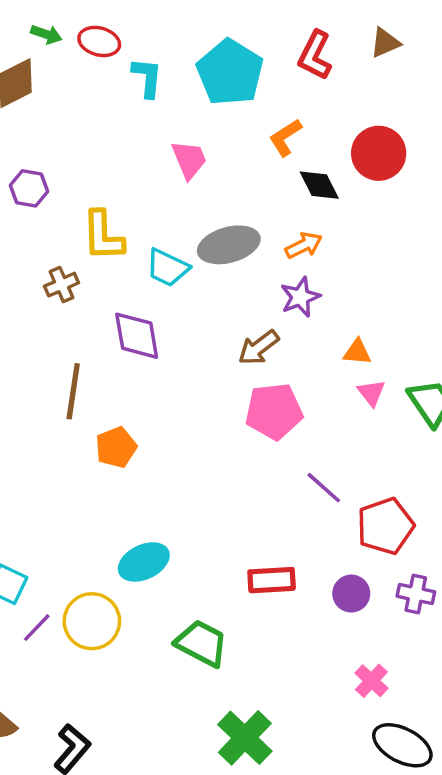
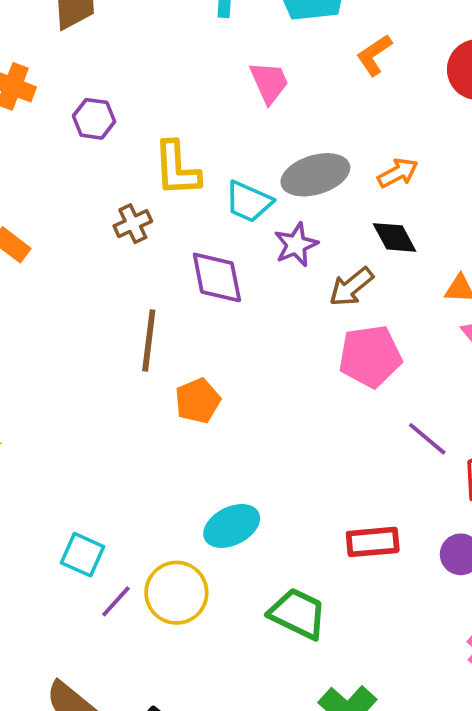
black diamond: (319, 185) -> (394, 237), moved
purple star: (300, 297) -> (296, 245), moved

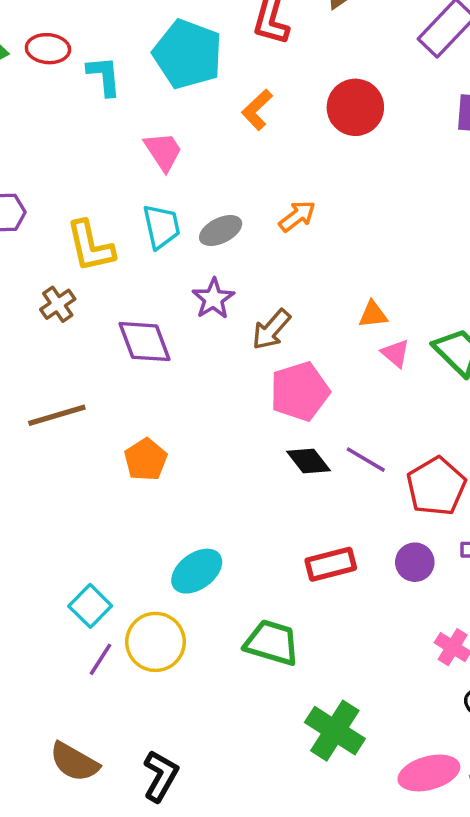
gray ellipse: (315, 175) -> (221, 231), size x0.7
cyan trapezoid: (249, 202) -> (161, 227), moved, turned -117
black diamond: (394, 237) -> (309, 461), moved
brown line: (149, 340) -> (57, 415), moved, turned 76
cyan square: (82, 555) -> (90, 606), moved, turned 30

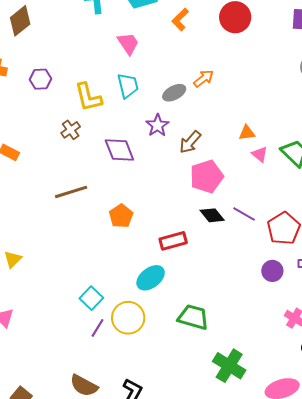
gray ellipse: (221, 231) -> (174, 93), moved
red rectangle: (331, 564) -> (173, 241), moved

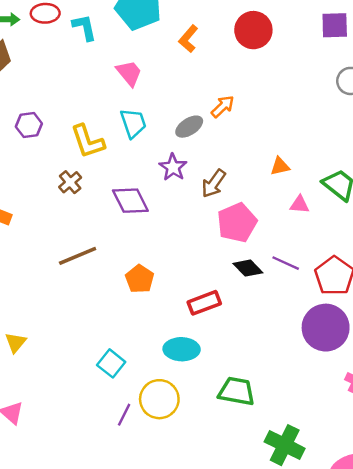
pink triangle: (260, 154) -> (300, 205), moved, turned -30
purple circle: (272, 271) -> (326, 328), size x1.8
cyan ellipse: (151, 278) -> (182, 349), turned 44
cyan square: (91, 298) -> (111, 363), moved

